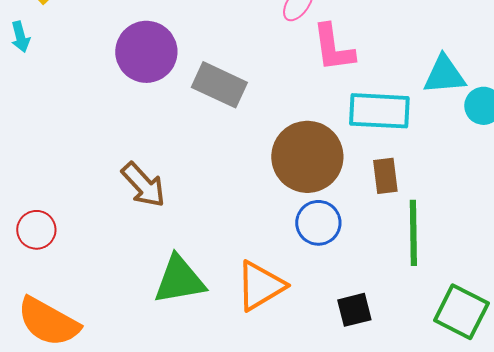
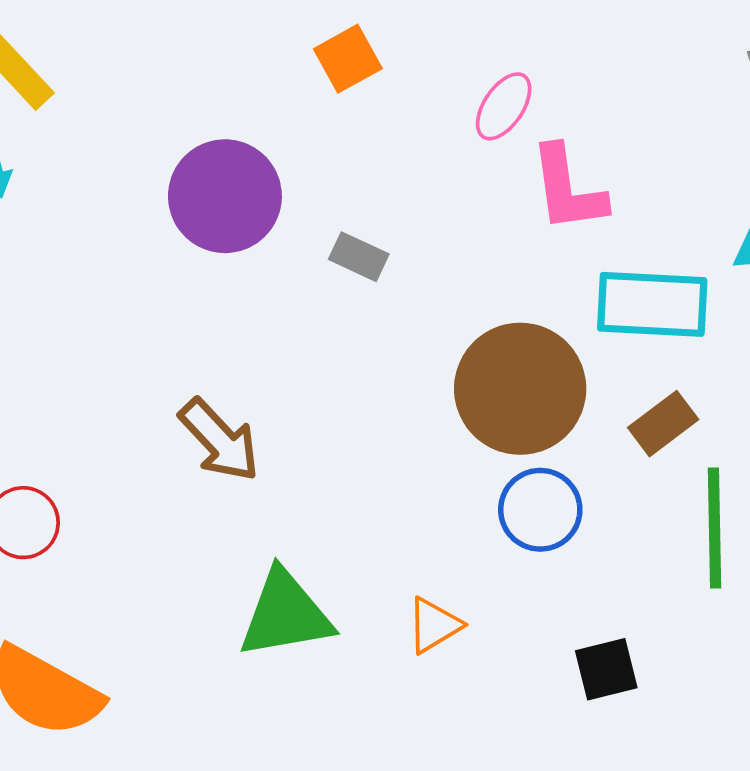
gray rectangle: (219, 85) -> (359, 257), size x0.6
brown rectangle: (385, 176) -> (663, 424), turned 60
orange triangle: (260, 286) -> (434, 625), size x0.6

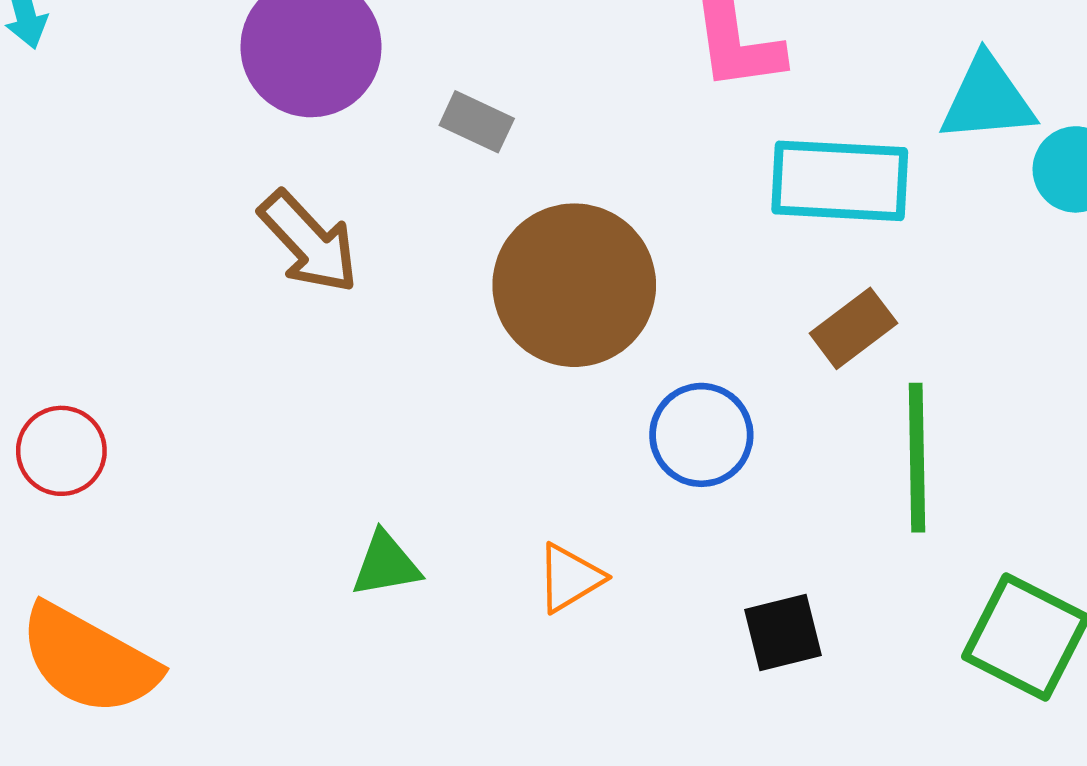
brown circle: (520, 389) -> (574, 285), moved
brown arrow: (219, 440) -> (309, 242), moved
green triangle: (285, 614) -> (386, 564), size x0.6

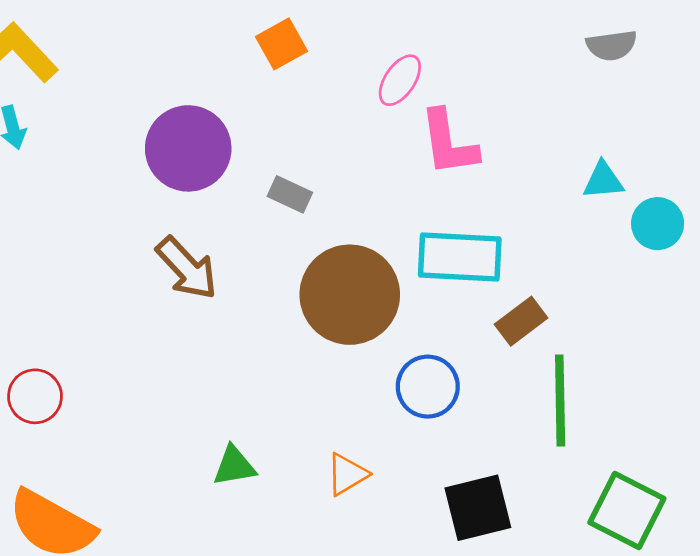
cyan triangle: (987, 99) -> (603, 180), size x0.7
cyan rectangle: (840, 181) -> (460, 257), moved
black square: (783, 632) -> (478, 508), size x1.4

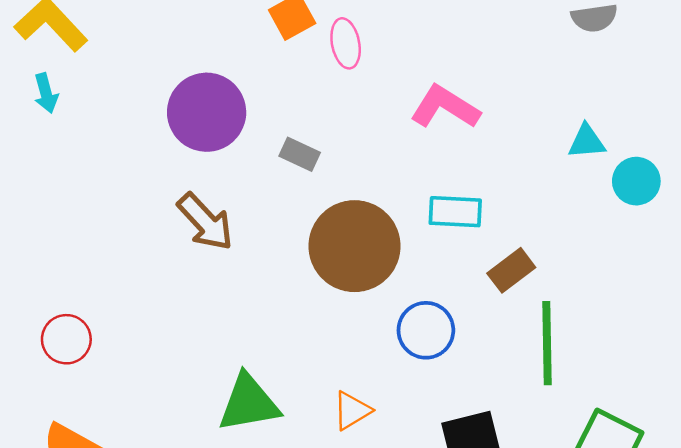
pink ellipse: (400, 80) -> (346, 43), moved, turned -45
pink L-shape: (449, 143) -> (445, 107), turned 130
cyan rectangle: (460, 257) -> (455, 212), size x0.7
green triangle: (234, 466) -> (249, 403), size x1.6

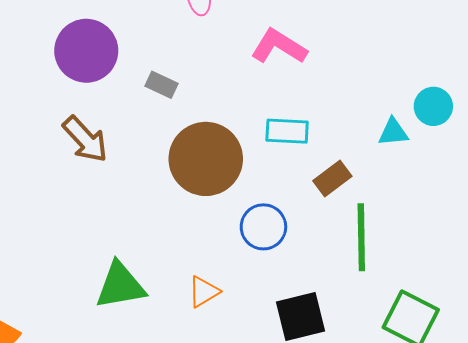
cyan triangle: (587, 142) -> (393, 132), moved

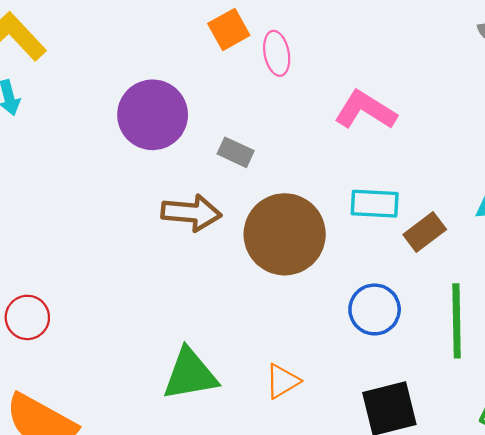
brown arrow: (85, 139) -> (191, 213), moved, turned -42
brown rectangle: (332, 178) -> (425, 232), moved
blue circle: (263, 227) -> (375, 309), moved

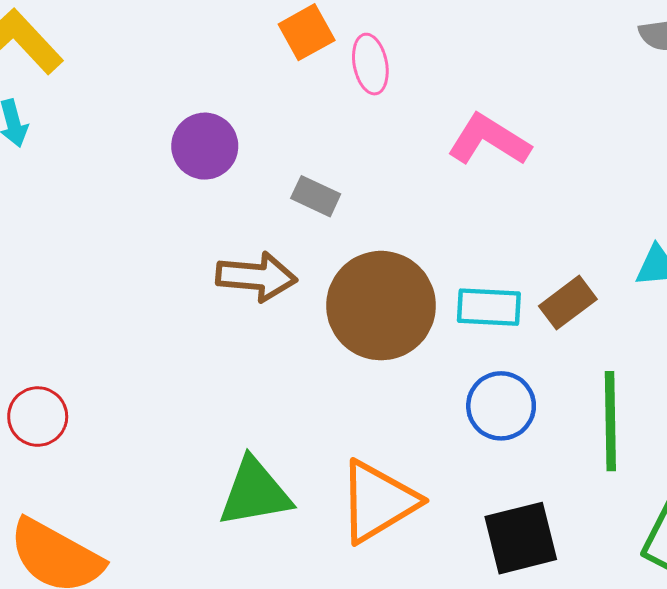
purple circle: (153, 115) -> (205, 146), size x0.7
cyan rectangle: (375, 204) -> (489, 307), moved
orange triangle: (282, 381) -> (378, 502), size x1.8

